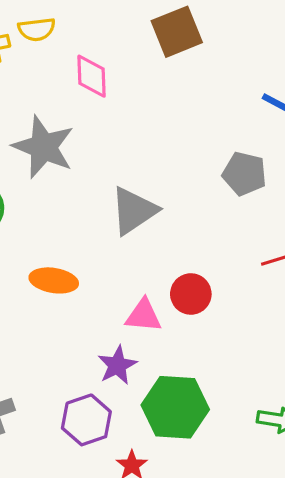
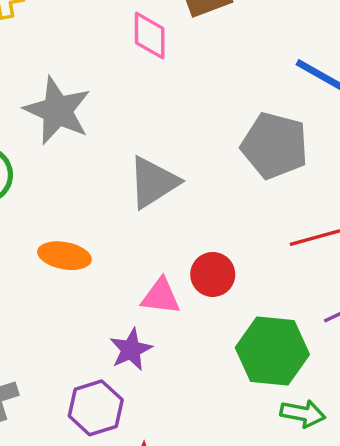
pink diamond: (92, 76) -> (150, 36), moved
gray pentagon: (244, 174) -> (275, 146), size x1.4
green hexagon: (175, 407) -> (272, 351), moved

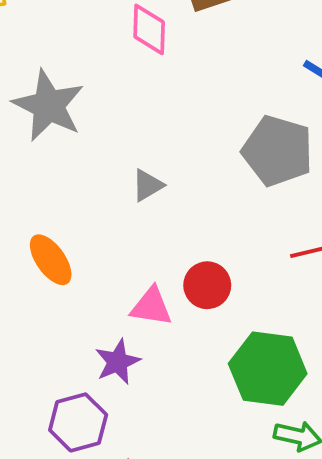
gray triangle: (153, 182) -> (148, 185), size x0.6
orange ellipse: (64, 256) -> (51, 260), turned 42

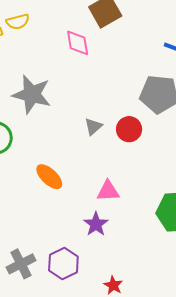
red circle: (207, 285) -> (129, 129), moved
purple hexagon: (78, 422) -> (63, 264), moved

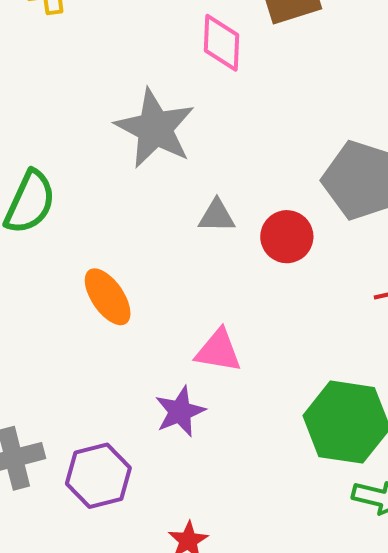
gray star: (32, 94) -> (155, 128), moved
gray triangle: (93, 127) -> (217, 216), turned 30

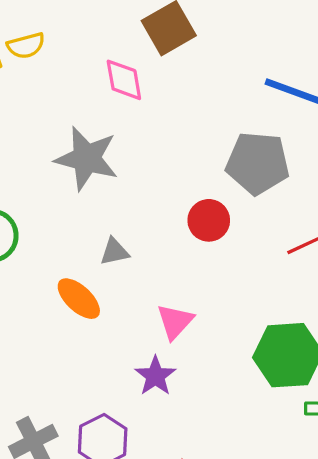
gray triangle: (217, 216) -> (114, 252), moved
pink triangle: (218, 351) -> (175, 322), turned -45

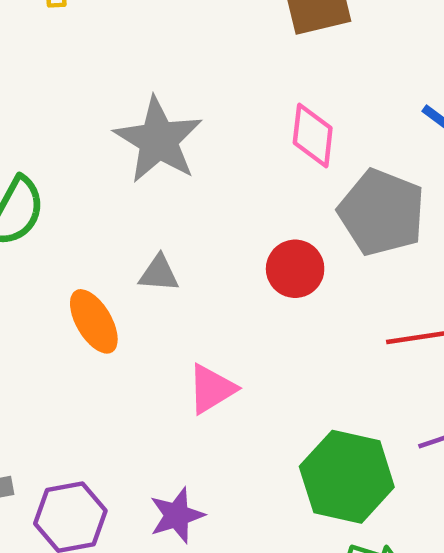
pink diamond: (124, 80) -> (313, 135), moved
purple star: (155, 376) -> (177, 515), moved

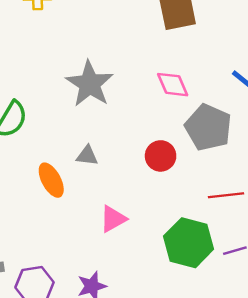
pink diamond: (313, 135) -> (173, 85), turned -32
green hexagon: (347, 477) -> (189, 243), moved

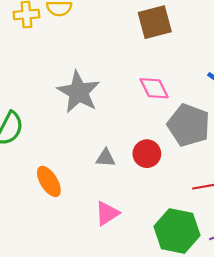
gray triangle: (87, 156) -> (106, 158), moved

